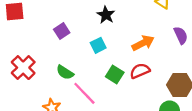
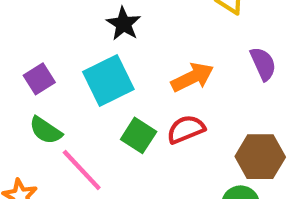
purple square: (62, 31) -> (39, 79), moved
cyan square: (98, 45) -> (108, 80), size x1.6

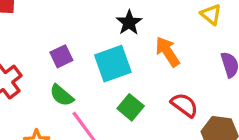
orange arrow: (192, 77) -> (167, 52), moved, turned -104
red semicircle: (186, 129) -> (184, 105), moved, turned 52

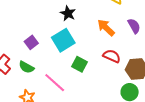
orange arrow: (167, 52) -> (106, 28), moved
green semicircle: (62, 95) -> (26, 67), moved

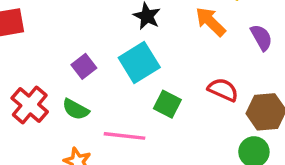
orange arrow: (106, 28) -> (210, 22), moved
pink line: (55, 83) -> (125, 136), turned -35

